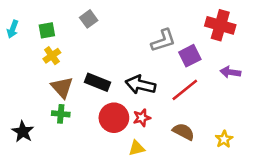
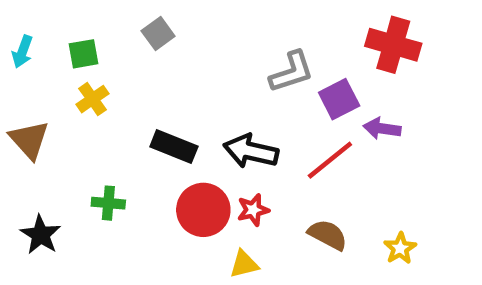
purple arrow: (230, 72) -> (382, 128), moved
brown triangle: (62, 87) -> (29, 140), moved

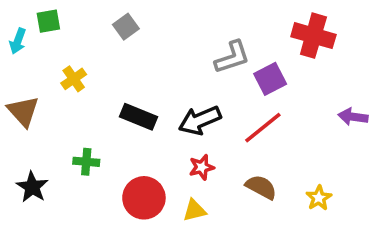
green square: (83, 54) -> (48, 21), moved
purple arrow: (382, 128) -> (353, 117), moved
black arrow: (251, 151) -> (200, 120), turned -36
red circle: (203, 210) -> (144, 198), moved

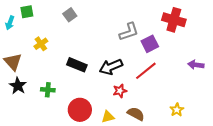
red star: (202, 167) -> (120, 91), moved
black star: (32, 187) -> (18, 86), moved
brown semicircle: (261, 187) -> (136, 114), moved

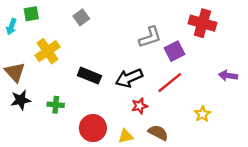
yellow cross: (41, 44) -> (47, 51), size x1.5
black star: (18, 86) -> (21, 100), turned 30
yellow star: (177, 110) -> (202, 114), moved

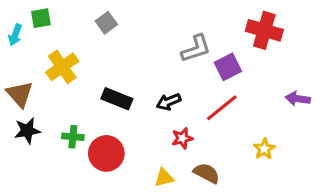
black arrow: (129, 78) -> (169, 102), size x0.7
red circle: (93, 128) -> (106, 153), moved

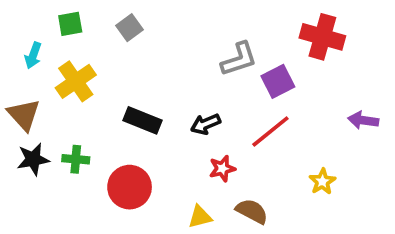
green square: (41, 18) -> (70, 24), moved
cyan arrow: (15, 35) -> (33, 55), moved
green cross: (73, 137) -> (76, 159), moved

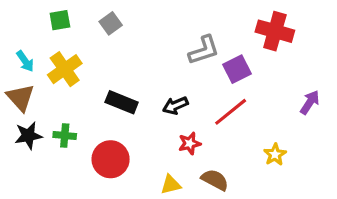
cyan arrow: (33, 55) -> (25, 61), moved, turned -55
purple arrow: (363, 120) -> (310, 102), turned 115

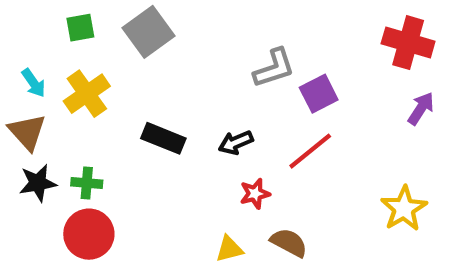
gray square: (111, 23) -> (148, 32), size x1.6
red cross: (275, 31) -> (408, 43), moved
purple arrow: (310, 102) -> (421, 109), moved
yellow star: (275, 154) -> (404, 209), moved, size x1.5
red circle: (111, 159) -> (89, 234), moved

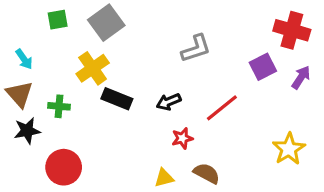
yellow cross: (87, 94) -> (93, 68), moved
purple square: (319, 94) -> (263, 67), moved
green cross: (87, 183) -> (59, 106), moved

